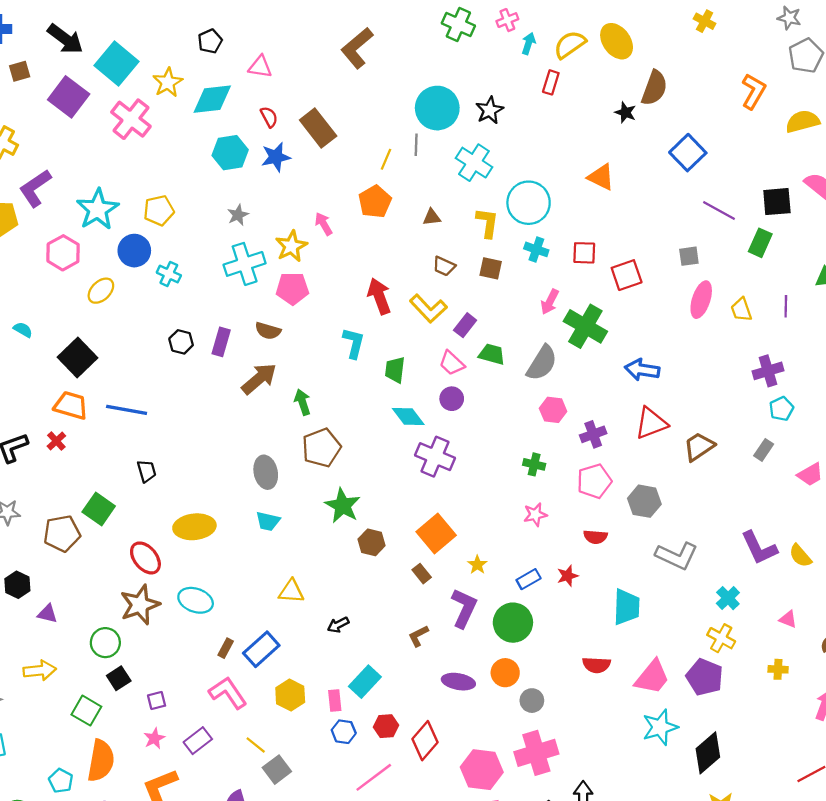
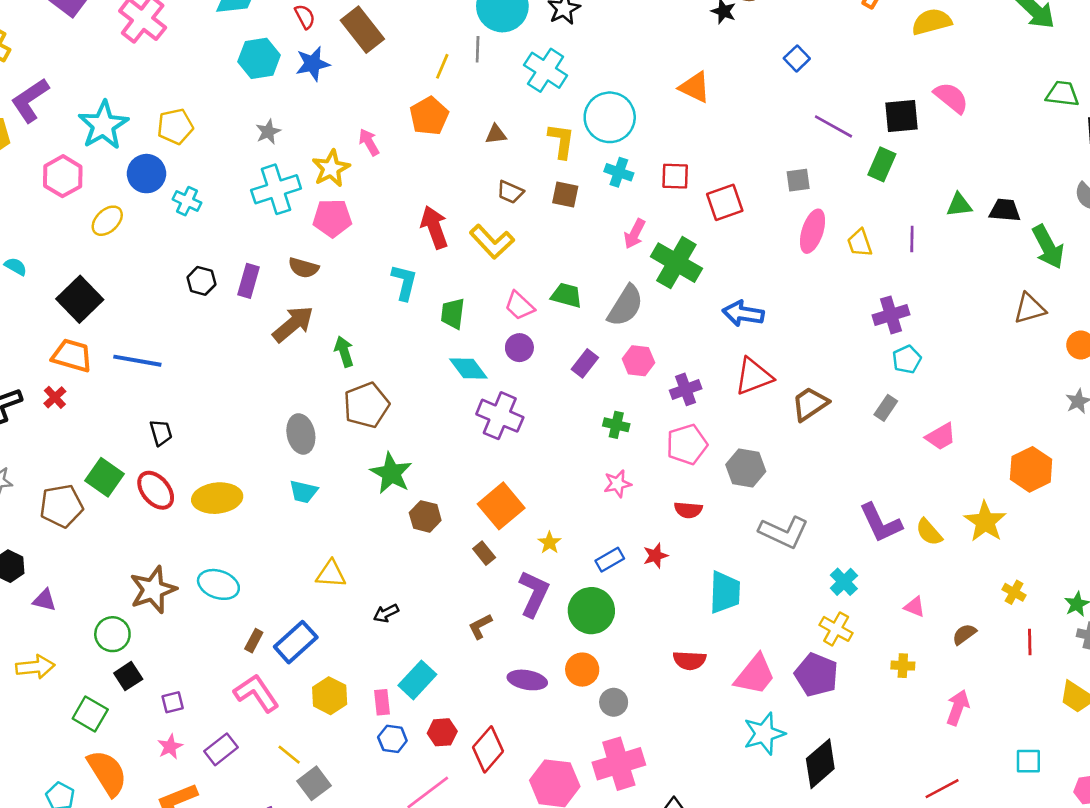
blue square: (688, 153) -> (797, 58), size x0.6
purple rectangle: (465, 325) -> (585, 363), moved
red ellipse: (145, 558) -> (156, 490), moved
orange semicircle: (101, 761) -> (107, 773), turned -42

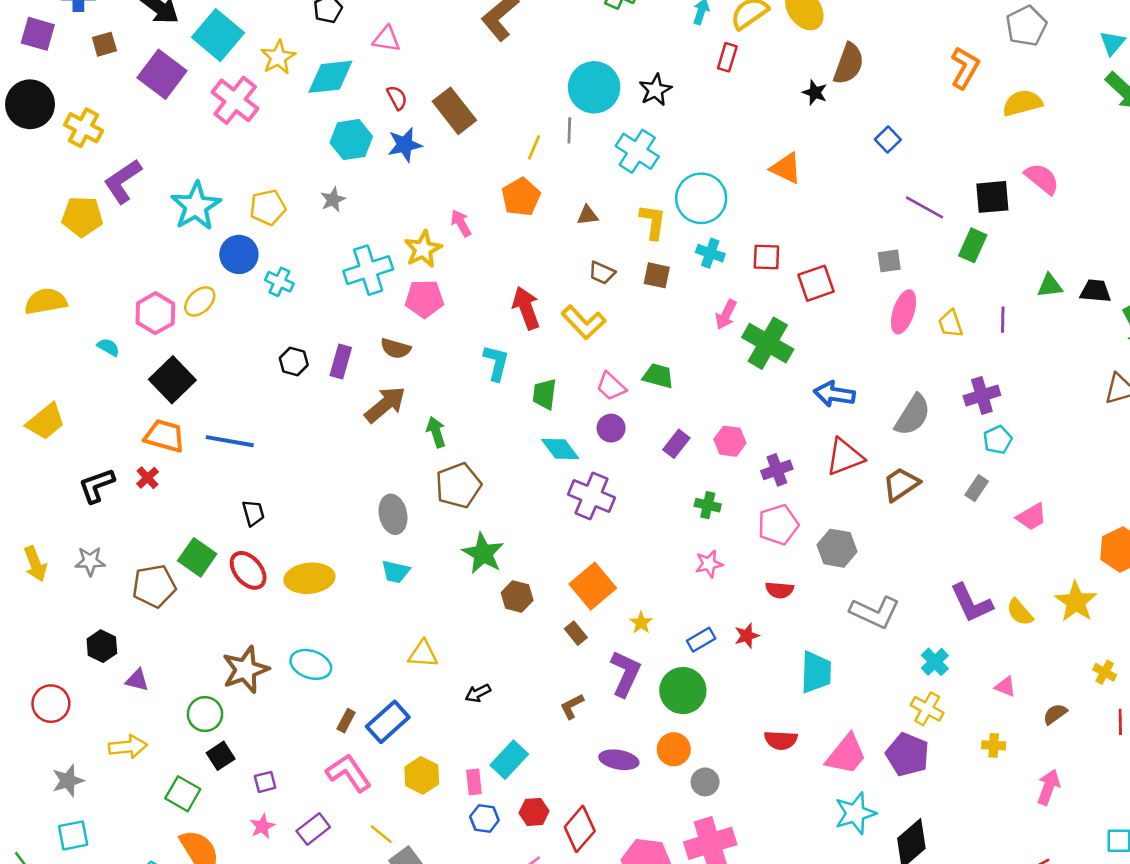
gray star: (268, 132) -> (333, 200), moved
pink hexagon: (63, 176) -> (155, 313), moved
gray semicircle: (625, 306) -> (913, 415), moved

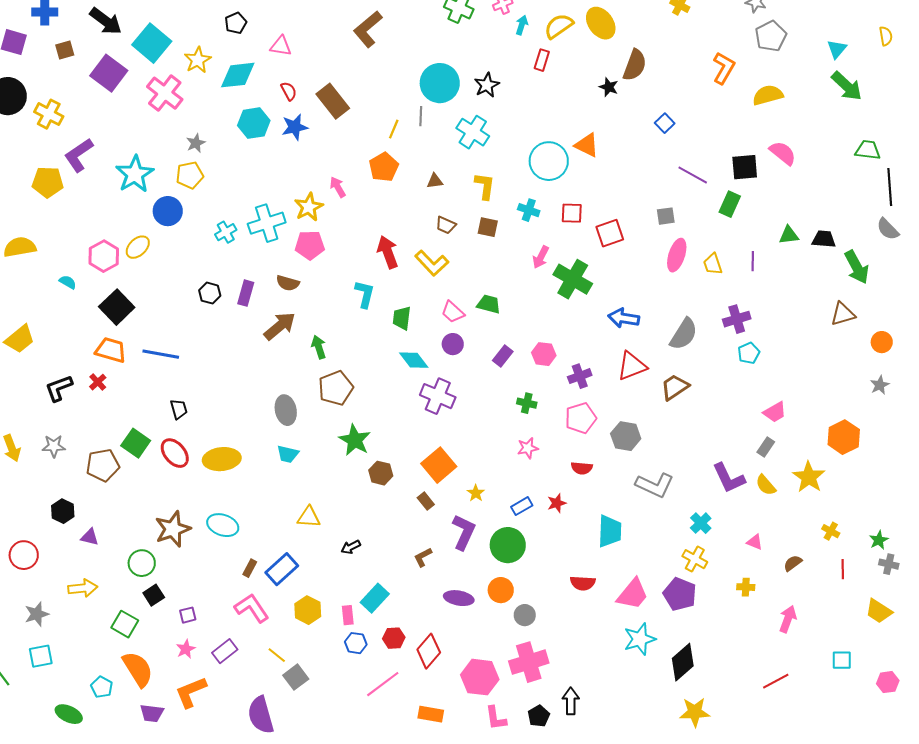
cyan circle: (701, 198) -> (549, 161), moved
gray star: (333, 200) -> (196, 143), moved
cyan cross: (279, 282) -> (226, 232), moved, turned 35
gray rectangle: (977, 488) -> (766, 447), moved

